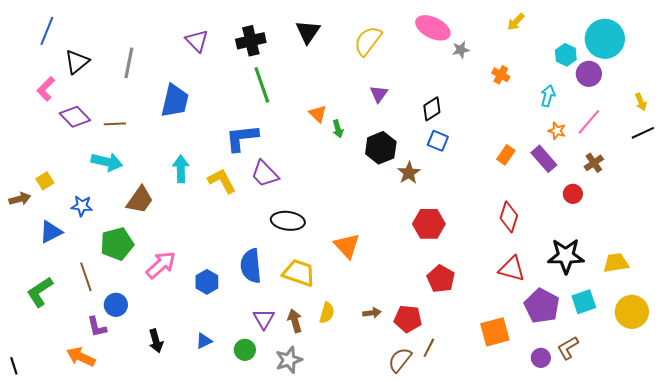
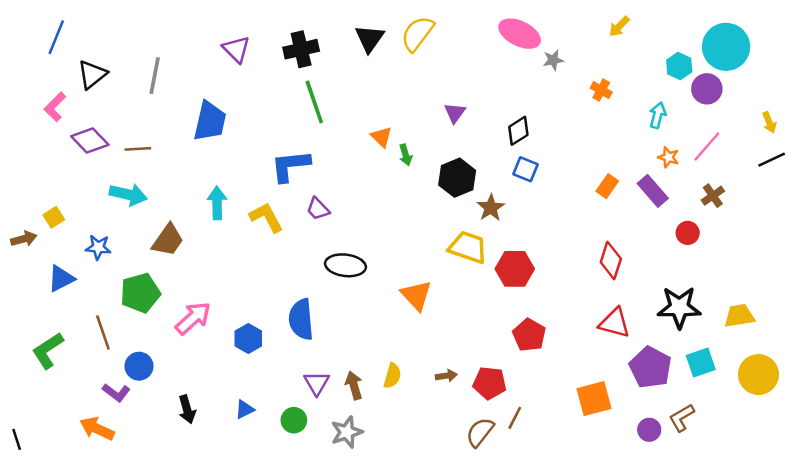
yellow semicircle: (368, 41) -> (418, 34), moved
purple trapezoid: (265, 174) -> (318, 209), size x0.7
yellow trapezoid: (299, 273) -> (468, 247), moved
purple L-shape: (97, 327) -> (116, 393), turned -40

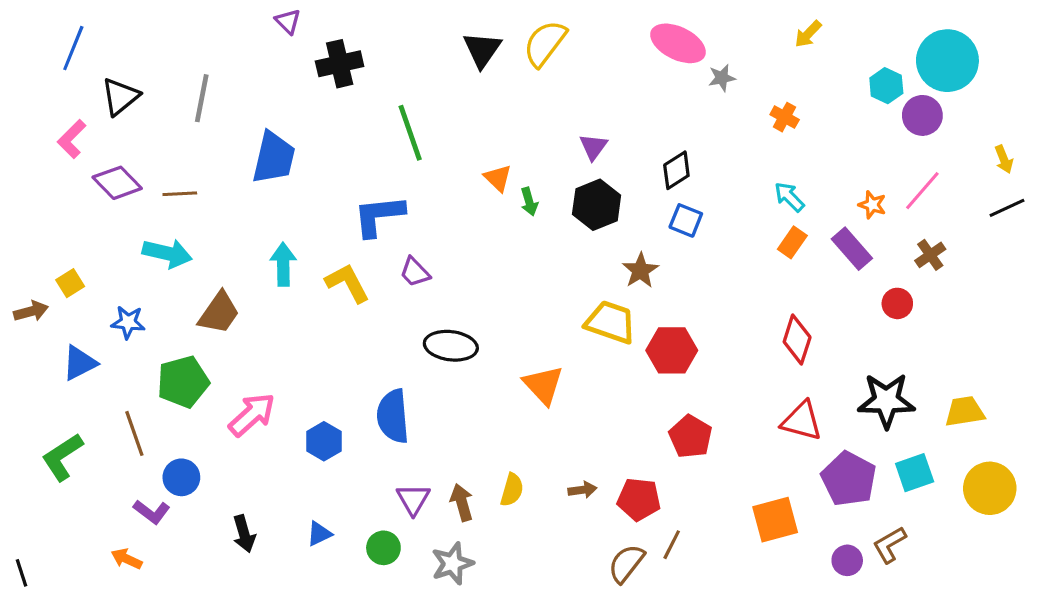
purple triangle: (236, 49) -> (288, 21), moved, size x0.7
black cross: (301, 49) -> (340, 64), moved
cyan arrow: (658, 115) -> (789, 197), moved, turned -60
black hexagon: (457, 178) -> (597, 205), moved
orange arrow: (97, 429) -> (127, 559), size x0.7

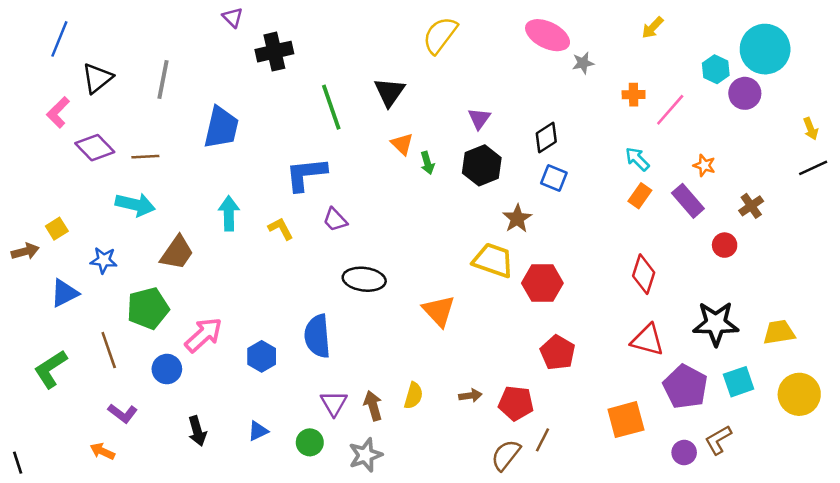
black triangle: (482, 50) -> (389, 92), moved
orange cross: (785, 117) -> (634, 95), turned -30
pink line: (922, 191) -> (670, 110), moved
yellow L-shape: (347, 283) -> (281, 229), size x0.7
blue circle: (181, 477) -> (167, 369), moved

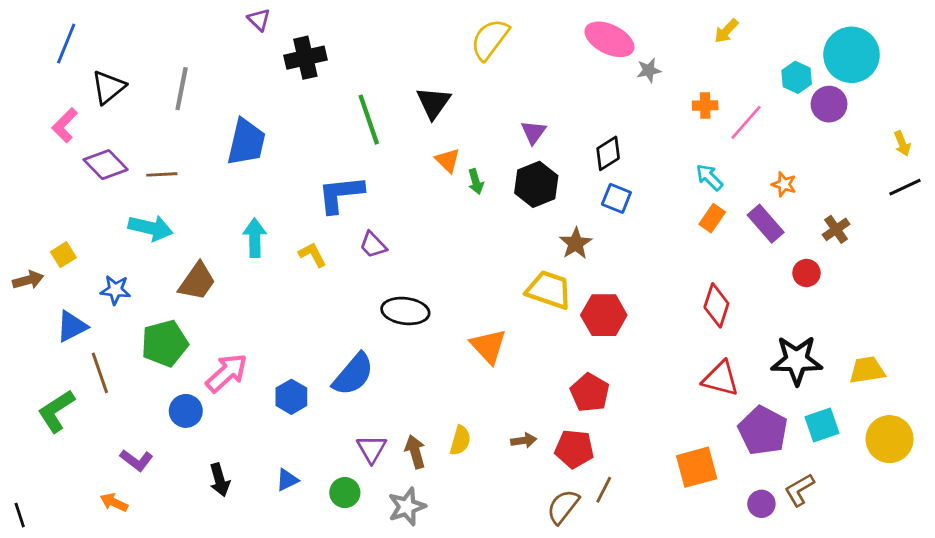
blue semicircle: (317, 336) -> (353, 374), turned -135
brown line: (109, 350) -> (100, 373), moved
red pentagon: (558, 353) -> (590, 393), moved

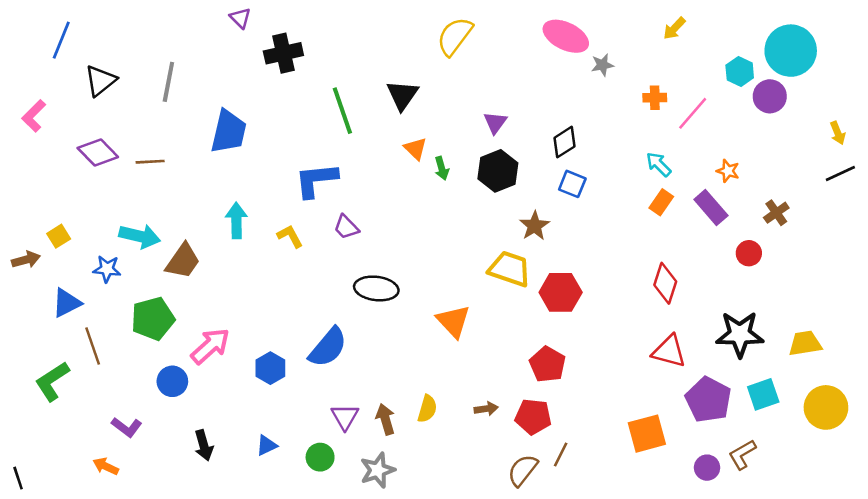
pink L-shape: (65, 125) -> (34, 116), moved
cyan arrow: (151, 228) -> (140, 236), moved

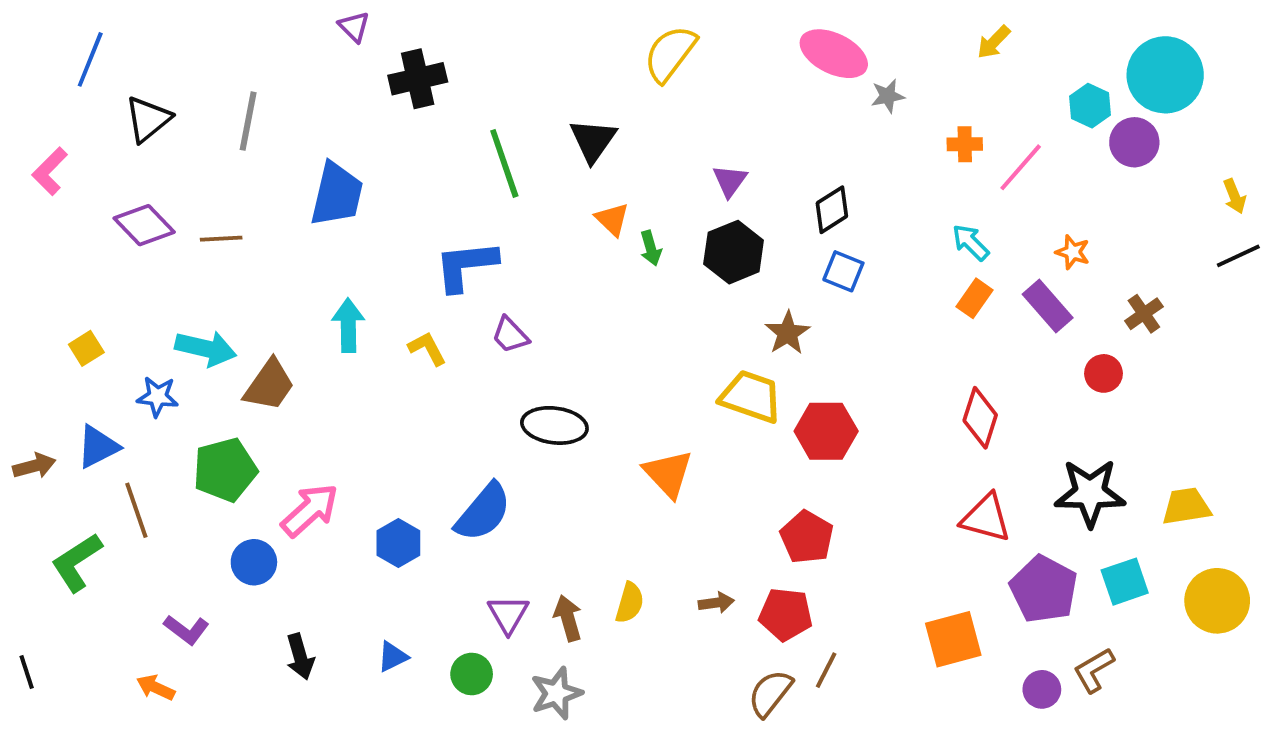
brown arrow: (26, 260) -> (34, 466), moved
black line: (18, 478) -> (27, 672), moved

